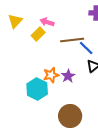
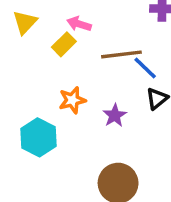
orange star: (51, 75) -> (72, 100), moved
cyan hexagon: (37, 89) -> (38, 137), moved

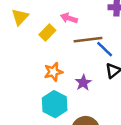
pink arrow: (79, 24) -> (69, 18), moved
cyan hexagon: (38, 137) -> (55, 104), moved

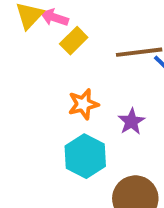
pink arrow: (69, 18) -> (54, 17), moved

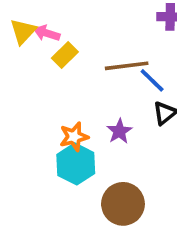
orange star: (83, 104) -> (74, 137), moved

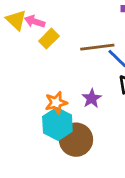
yellow triangle: (23, 31) -> (16, 20), turned -30
brown circle: (123, 204) -> (76, 140), moved

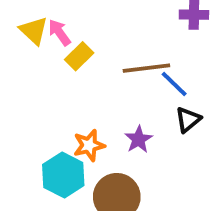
pink arrow: (35, 22) -> (59, 33), turned 36
cyan hexagon: (57, 124) -> (63, 175), moved

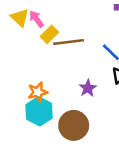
brown line: (146, 68) -> (69, 42), moved
orange star: (89, 145) -> (38, 92), moved

